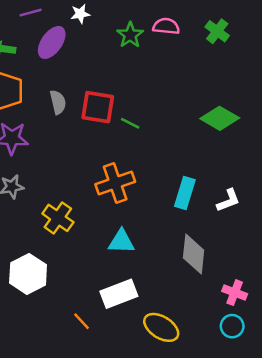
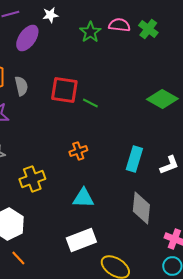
green cross: (217, 31) -> (148, 29), moved
gray semicircle: (58, 102) -> (21, 86), moved
orange cross: (115, 183) -> (78, 151), size x0.6
yellow cross: (58, 218) -> (32, 179), turned 35
orange line: (82, 321) -> (18, 258), moved

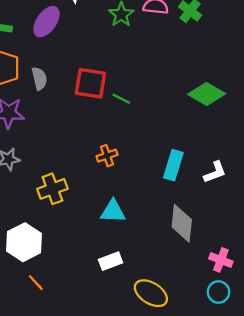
white rectangle: (81, 240) -> (111, 261), size x0.7

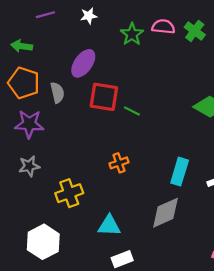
purple ellipse: (47, 22) -> (83, 63), moved
cyan triangle: (113, 211) -> (109, 226), moved
gray diamond: (182, 223) -> (165, 213), moved, turned 60

